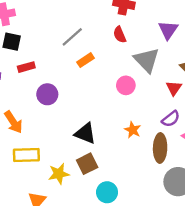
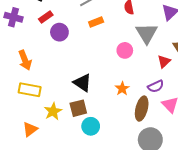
red rectangle: (26, 67) -> (46, 17), turned -32
purple circle: (47, 94) -> (59, 32), moved
yellow star: (59, 174) -> (53, 111), turned -30
cyan circle: (107, 192) -> (91, 126), moved

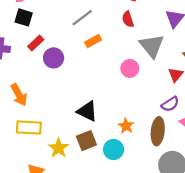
orange star: (122, 89) -> (126, 126), moved
cyan circle: (91, 126) -> (114, 149), moved

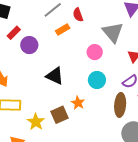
red semicircle: (128, 19) -> (78, 15), moved
black triangle: (87, 111) -> (55, 76), moved
orange star: (126, 126) -> (78, 103), moved
cyan circle: (114, 149) -> (97, 80), moved

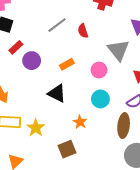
orange rectangle: (63, 29) -> (67, 64), moved
brown square: (59, 115) -> (67, 149), moved
yellow star: (36, 122) -> (36, 128), moved

